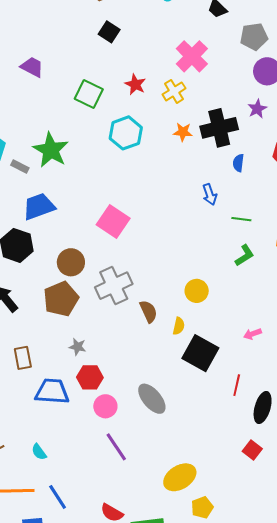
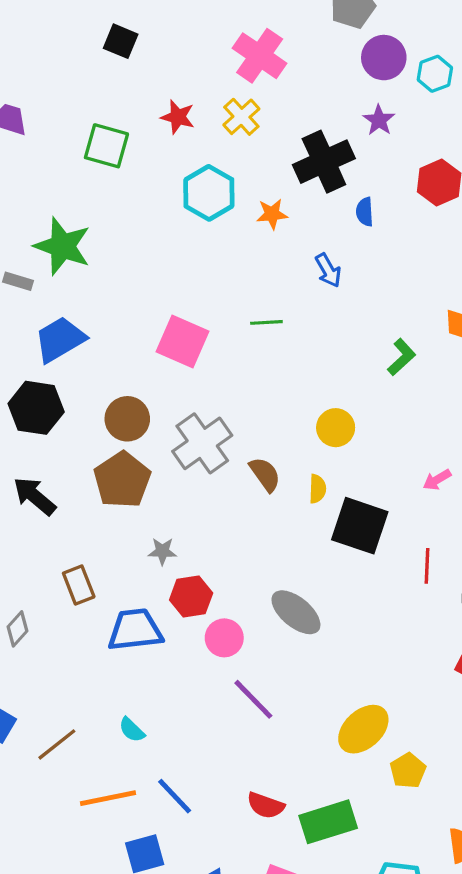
orange star: (183, 132) -> (272, 214), moved
cyan hexagon: (126, 133) -> (209, 193), moved
green line: (241, 219) -> (266, 322), moved

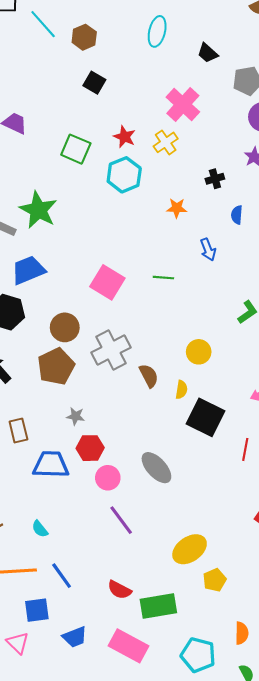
black cross: (324, 162) -> (215, 179), size x0.5
cyan hexagon: (209, 193) -> (124, 175), moved

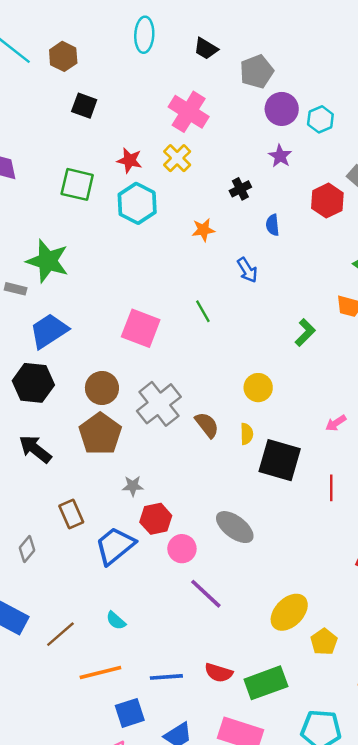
green line: (163, 278) -> (203, 311), turned 66
blue trapezoid: (51, 465) -> (115, 546), turned -30
blue line: (62, 576) -> (166, 677), moved, turned -48

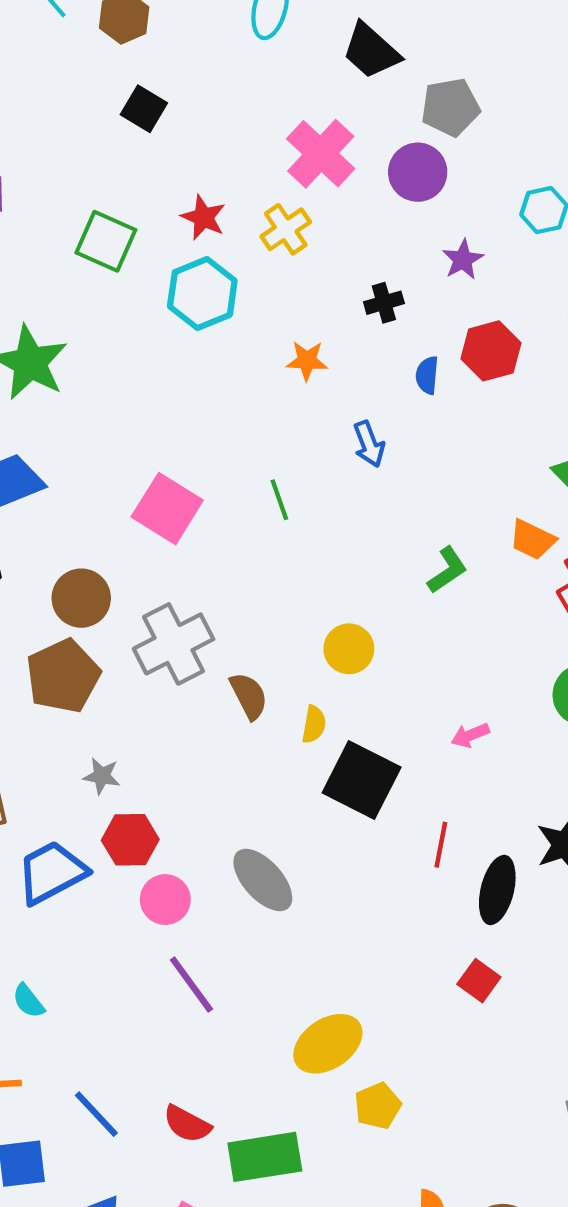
black trapezoid: (206, 48) -> (371, 51), size x1.4
purple circle: (282, 109) -> (418, 172), moved
red hexagon: (327, 201) -> (491, 351), moved
blue line: (166, 677) -> (96, 1114), turned 40

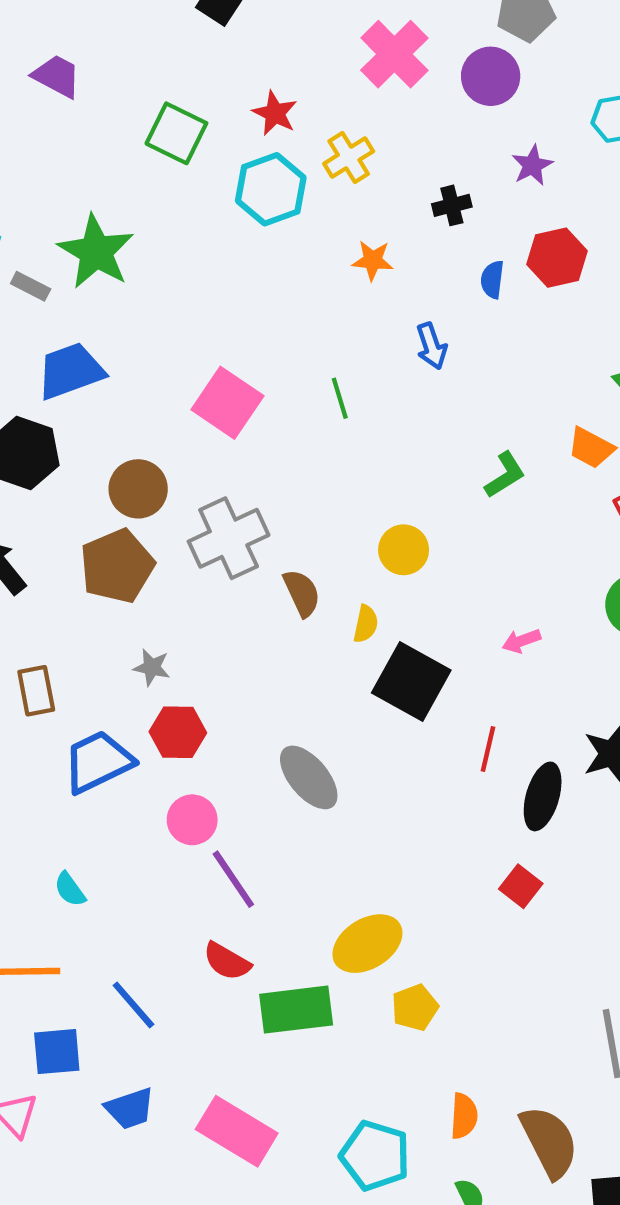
yellow cross: (286, 229) -> (349, 157), moved
pink circle: (165, 900) -> (192, 820), moved
red semicircle: (187, 1124) -> (227, 961), moved
green rectangle: (265, 1157) -> (296, 1010), moved

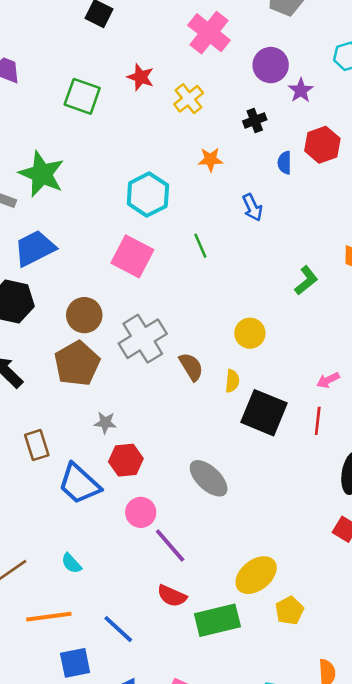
purple circle: (491, 76) -> (271, 65), moved
cyan hexagon: (271, 189) -> (148, 195), moved
red line: (488, 749) -> (318, 421), moved
blue trapezoid: (98, 762) -> (79, 484), turned -105

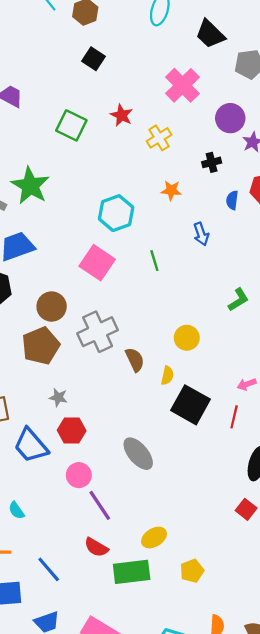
yellow ellipse: (256, 575) -> (154, 538), moved, size x0.7

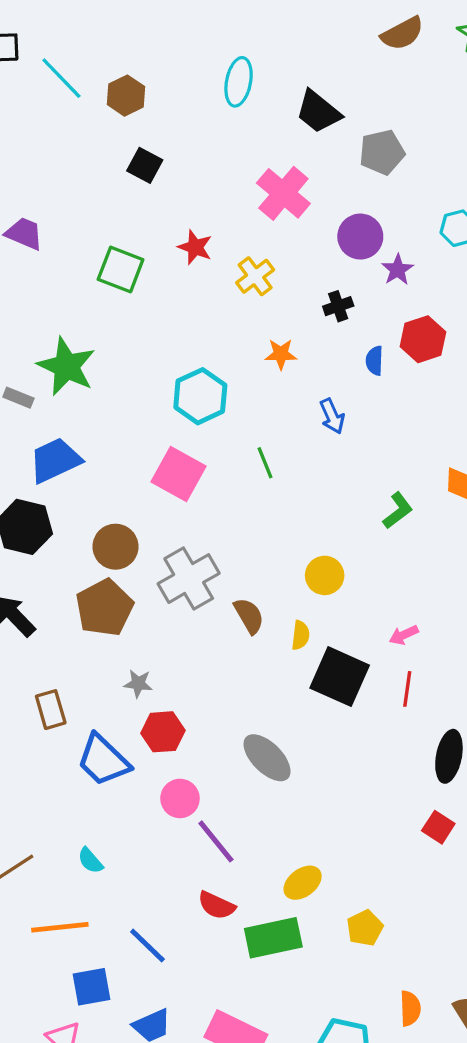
pink arrow: (247, 384) -> (404, 635), moved

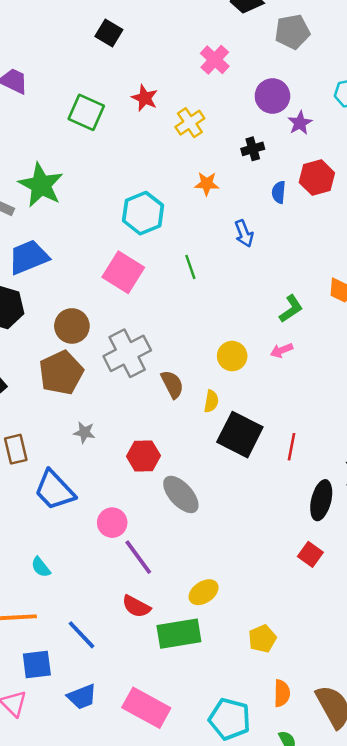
pink cross: (283, 193) -> (215, 60), size x0.7
pink arrow: (404, 635) -> (282, 350), moved
red hexagon: (163, 732) -> (143, 456), moved
yellow pentagon: (365, 928) -> (262, 639), moved

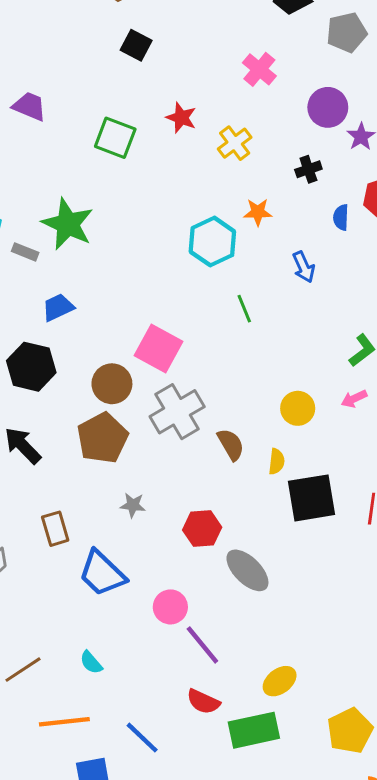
cyan hexagon: (143, 213) -> (212, 242), moved
blue trapezoid: (29, 257) -> (58, 307), size x0.7
pink square: (123, 272) -> (159, 348), moved
black square: (240, 435) -> (311, 498), turned -33
yellow pentagon: (262, 639) -> (350, 731), size x1.4

